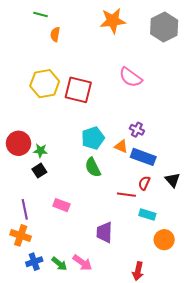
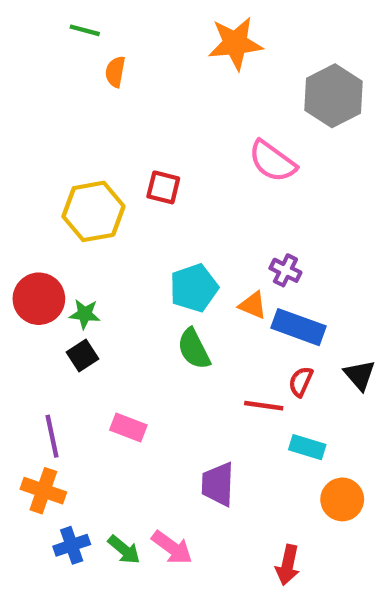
gray hexagon: (164, 27) -> (333, 96), moved
yellow hexagon: (45, 84) -> (93, 211), moved
red square: (78, 90) -> (163, 187), size x0.6

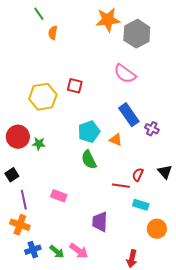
green line: (85, 30) -> (39, 14), turned 40
gray hexagon: (333, 96) -> (137, 34), moved
purple cross: (285, 270) -> (152, 129), moved
blue rectangle: (299, 327) -> (129, 115), moved, turned 35
black square: (83, 355) -> (12, 175), moved

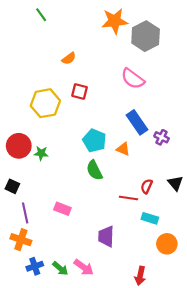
orange semicircle: (53, 33) -> (69, 58), moved, turned -136
cyan pentagon: (89, 132) -> (94, 140), turned -30
black square: (12, 175) -> (12, 186), turned -32

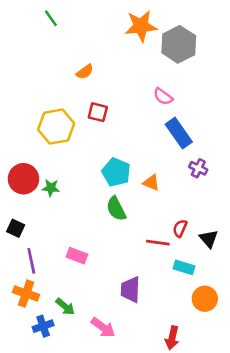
pink semicircle: (133, 79) -> (163, 97), size x0.7
blue rectangle: (137, 122) -> (179, 133), moved
black triangle: (175, 183) -> (209, 239), moved
green arrow: (60, 268) -> (65, 307), moved

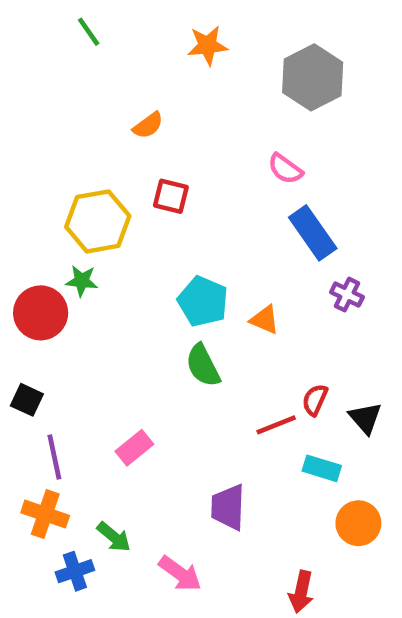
orange star: (141, 26) -> (207, 45), moved, size x0.7
green star: (51, 188) -> (82, 281), moved
red line: (158, 243) -> (276, 425), turned -30
pink rectangle: (77, 256) -> (134, 448), turned -60

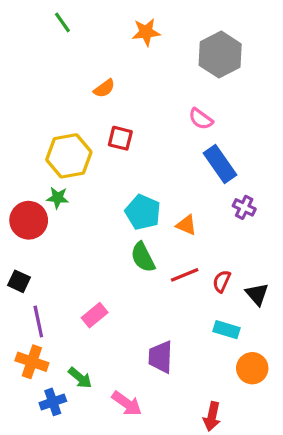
red line: (276, 425) -> (185, 275), moved

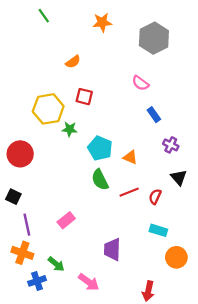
blue rectangle: (220, 164) -> (154, 115), size x0.6
green star: (58, 198) -> (70, 129), moved
black triangle: (257, 294) -> (179, 178), moved

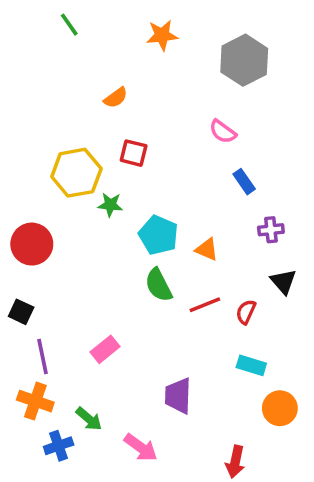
purple cross: (171, 145) -> (271, 230), turned -32

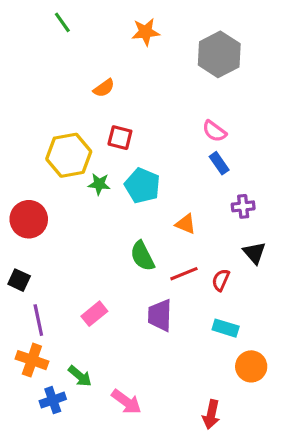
pink semicircle: (223, 132) -> (214, 131), moved
cyan pentagon: (158, 235) -> (142, 186), moved
purple trapezoid: (178, 396) -> (160, 315), moved

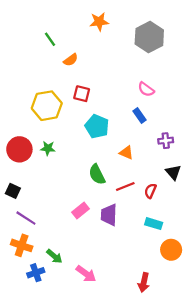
green line: (62, 22) -> (50, 39), moved
blue rectangle: (219, 163) -> (139, 116), moved
green star: (99, 184) -> (48, 148), moved
pink rectangle: (94, 314) -> (81, 210), moved
purple line: (38, 320) -> (26, 218), turned -45

